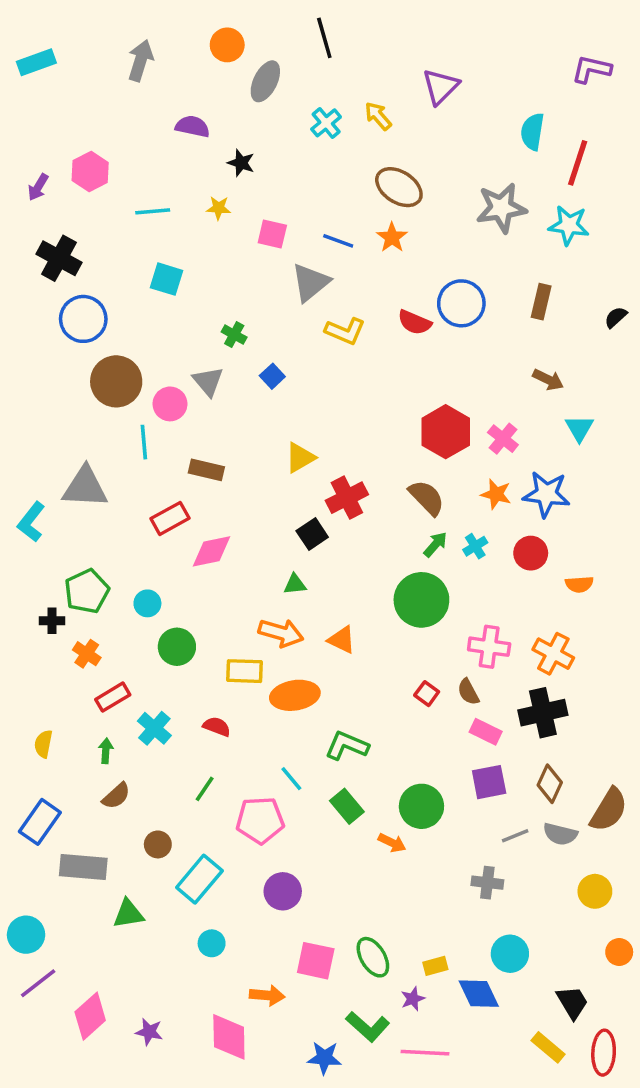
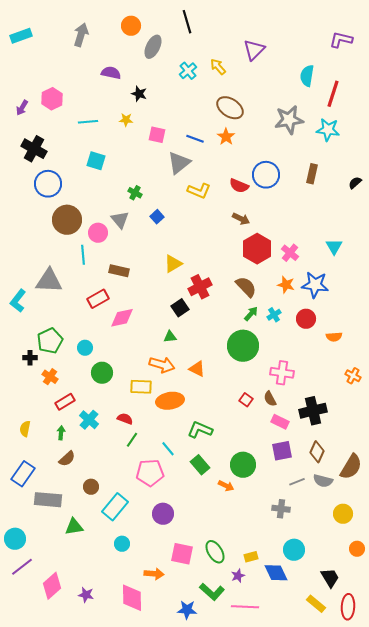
brown arrow: (548, 380) -> (241, 219), moved
orange cross: (553, 654) -> (353, 376), moved, size x0.7
green line: (205, 789) -> (132, 440), moved

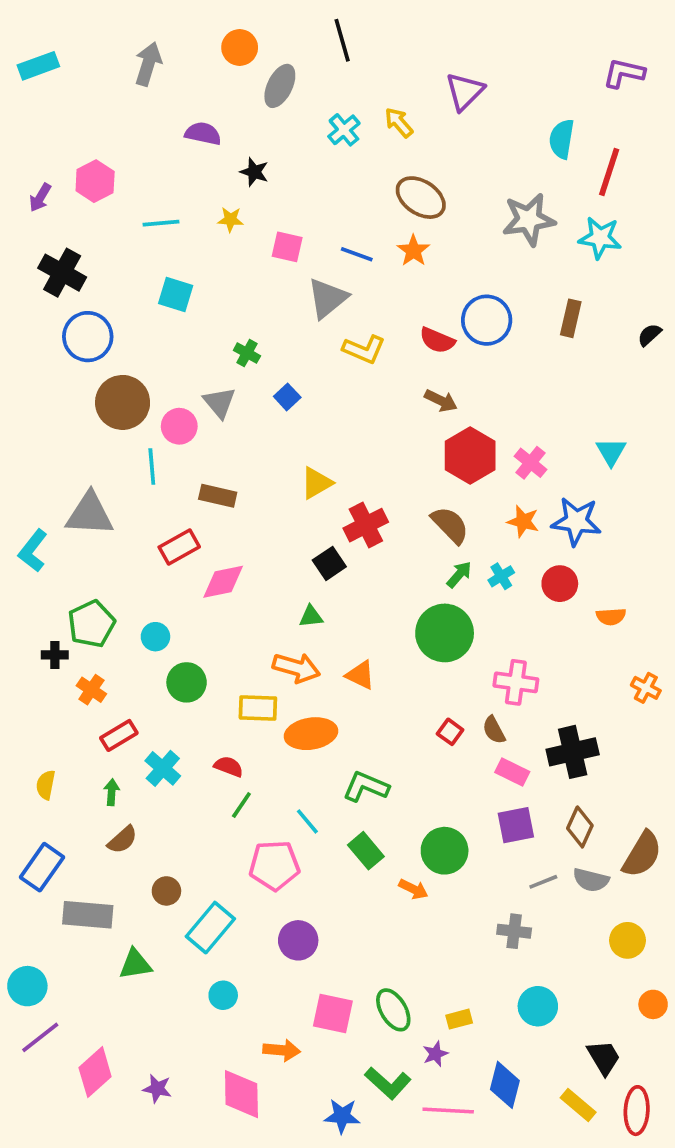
blue diamond: (276, 573) -> (505, 1085), moved, turned 40

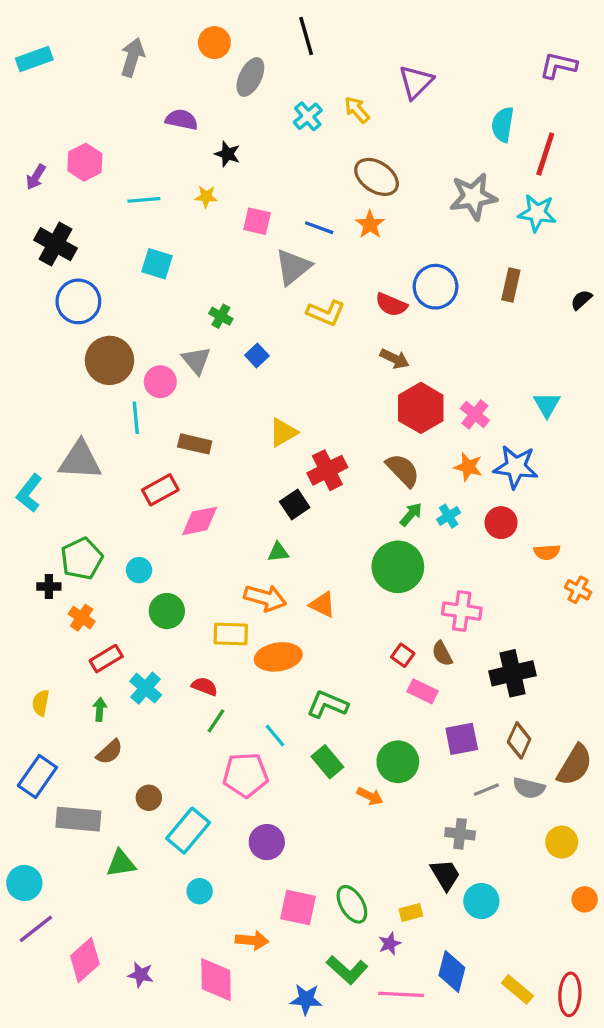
orange cross: (646, 688) -> (578, 590), moved
pink rectangle: (512, 772) -> (422, 691), moved
black trapezoid: (604, 1057) -> (445, 875), moved

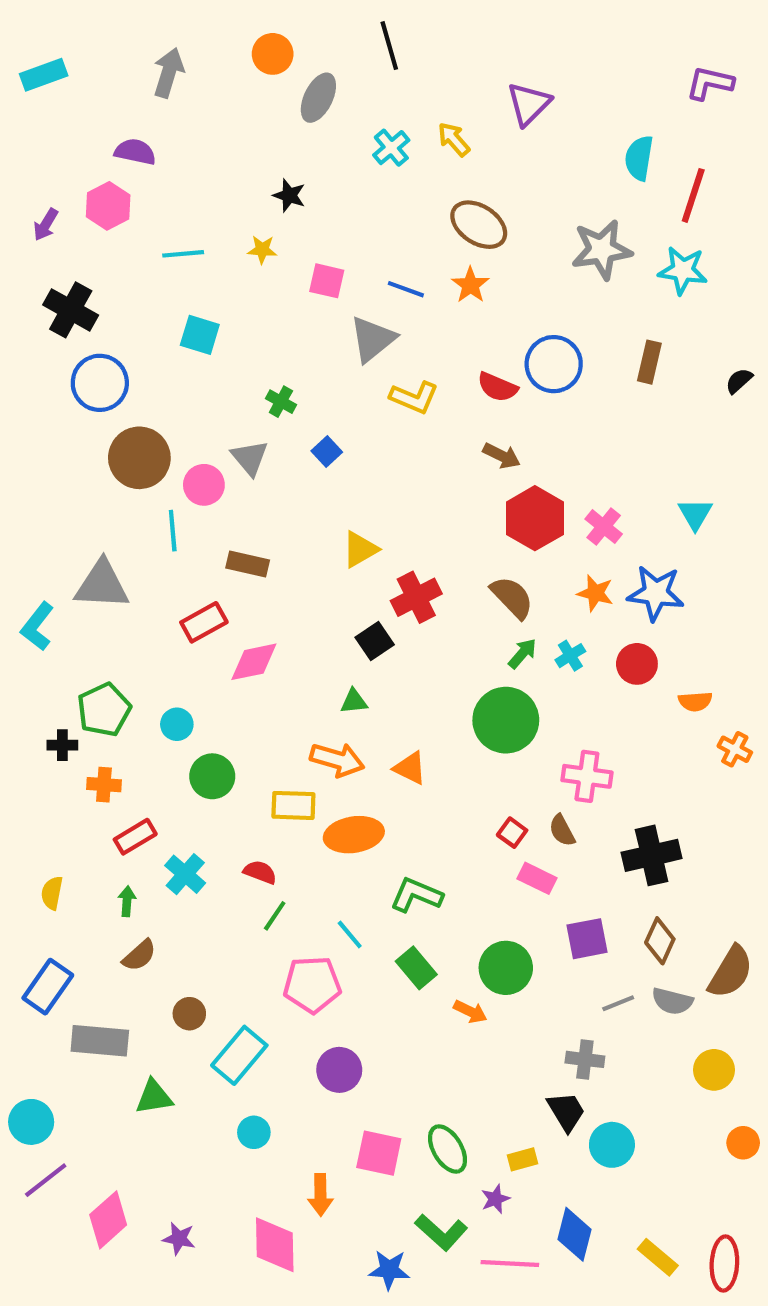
purple semicircle: (182, 120) -> (135, 152), moved
orange cross: (82, 618) -> (104, 785), turned -30
orange arrow: (252, 940) -> (321, 1195), turned 84

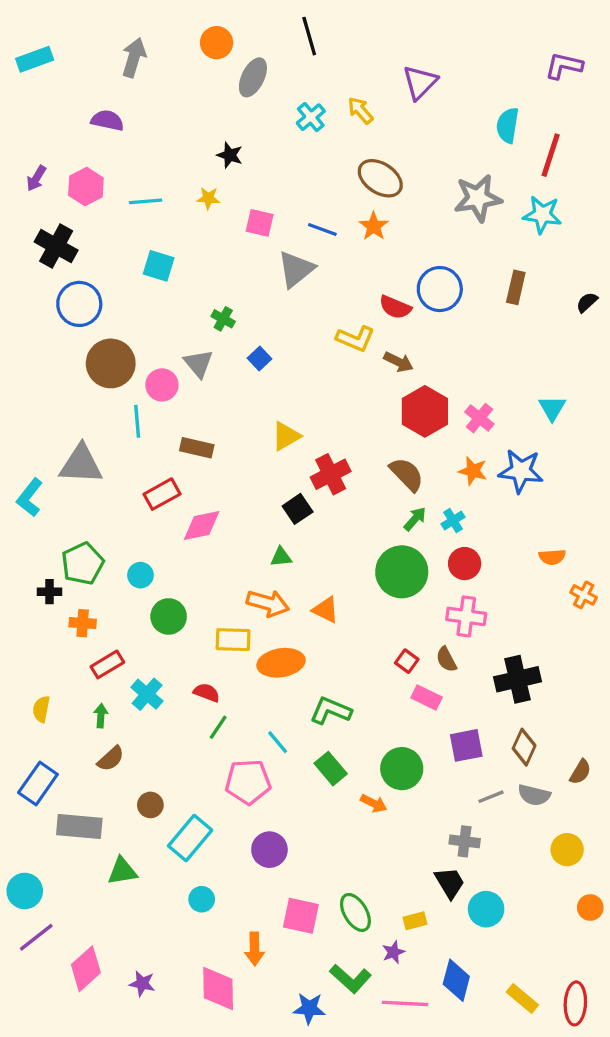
pink hexagon: (108, 206) -> (86, 187), moved
yellow L-shape: (414, 397) -> (355, 339), moved
red circle: (637, 664) -> (465, 564), moved
brown semicircle: (731, 972) -> (580, 772), size x0.6

